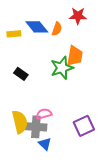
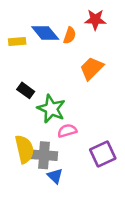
orange trapezoid: (75, 56) -> (92, 68), turned -145
green star: (62, 68) -> (51, 109), moved, turned -30
pink semicircle: (44, 114) -> (67, 131), moved

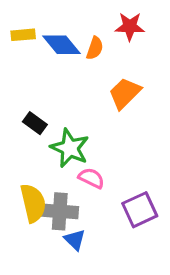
yellow rectangle: (17, 42) -> (23, 35), moved
pink semicircle: (67, 131) -> (91, 178), turned 42

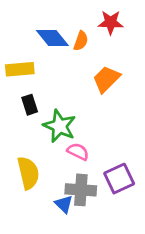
yellow rectangle: (23, 35) -> (20, 69), moved, size x1.4
black rectangle: (35, 123) -> (30, 105), turned 36
gray cross: (60, 211) -> (81, 190), moved

